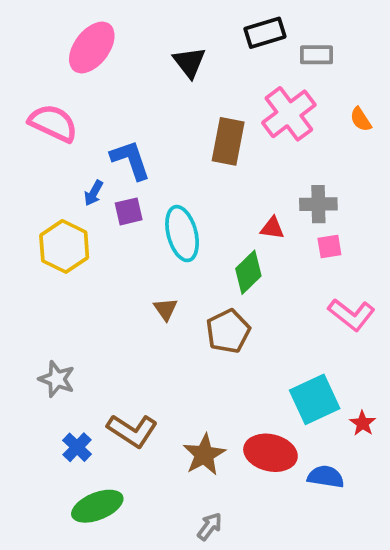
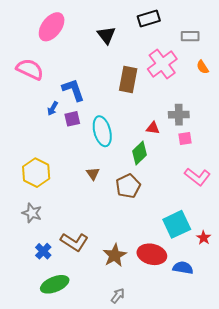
gray rectangle: (317, 55) -> (190, 36), moved
yellow hexagon: (64, 246) -> (36, 173), moved

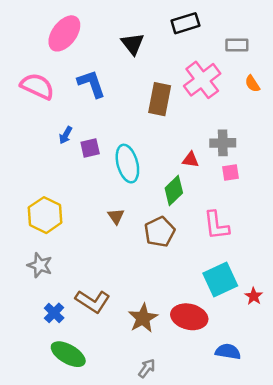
blue L-shape: (73, 90) -> (91, 84), moved
pink L-shape: (197, 177) -> (216, 225), moved, turned 45
blue semicircle: (183, 268) -> (228, 352), moved
green ellipse: (55, 284) -> (68, 354), turned 52

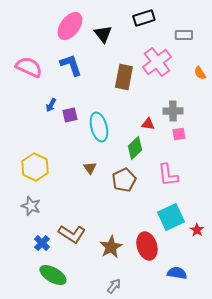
pink ellipse: (64, 33) -> (70, 26), moved
orange semicircle: (252, 84) -> (200, 73), moved
red ellipse: (189, 317) -> (147, 246), turned 60

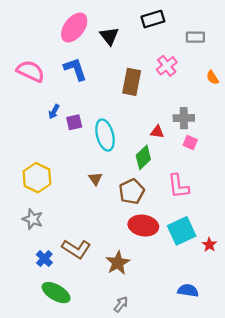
pink cross: (157, 62) -> (167, 66), size x0.7
pink square: (179, 134) -> (190, 143), turned 32
red ellipse: (147, 246) -> (143, 226), moved, turned -64

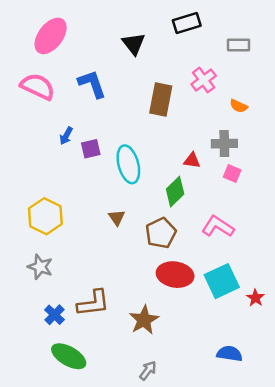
pink ellipse: (74, 28) -> (51, 36), moved
orange semicircle: (213, 78) -> (239, 106), moved, turned -32
pink L-shape: (178, 186) -> (218, 227), turned 130
brown L-shape: (76, 249) -> (93, 303), turned -40

